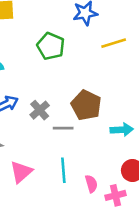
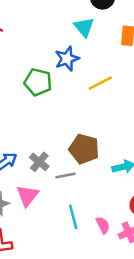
green pentagon: (51, 46) -> (38, 82), moved
pink triangle: (21, 172) -> (27, 196), moved

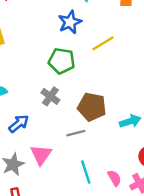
green pentagon: (38, 82) -> (62, 61), moved
gray cross: (39, 162) -> (50, 96), moved

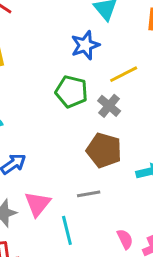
gray cross: (50, 96) -> (109, 106), moved
gray line: (76, 133) -> (89, 194), moved
cyan line: (86, 172) -> (67, 230), moved

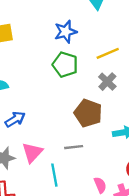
blue star: (85, 45) -> (66, 32), moved
gray cross: (109, 106) -> (107, 82), moved

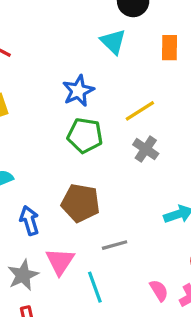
brown pentagon: (88, 113) -> (81, 203), moved
blue arrow: (15, 119) -> (29, 220), turned -66

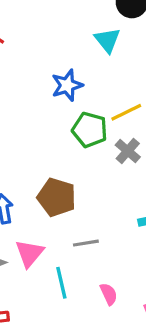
green pentagon: (85, 135) -> (90, 130), moved
pink semicircle: (159, 290) -> (109, 294), moved

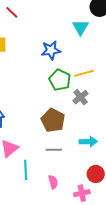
brown pentagon: (57, 197) -> (53, 120), moved
gray line: (86, 243) -> (54, 150), moved

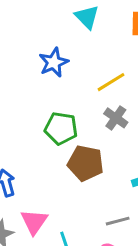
green pentagon: (60, 80) -> (61, 128), moved
gray line: (54, 150) -> (118, 221), moved

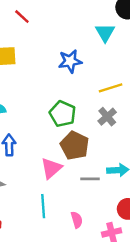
gray line: (118, 221) -> (90, 179), moved
pink triangle: (34, 222) -> (51, 168), moved

